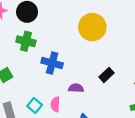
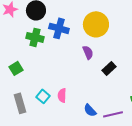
blue cross: (52, 63) -> (59, 28), moved
purple semicircle: (76, 88) -> (88, 52), moved, turned 64

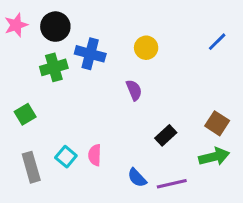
yellow circle: (96, 24) -> (146, 48), size x0.6
green cross: (35, 37) -> (54, 67), turned -30
black rectangle: (109, 68) -> (166, 135), moved

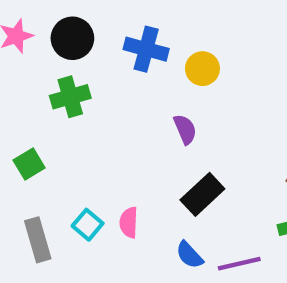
blue cross: (90, 54) -> (146, 49), moved
black rectangle: (166, 135) -> (202, 194), moved, size x1.4

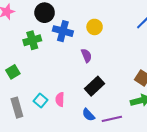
black circle: (72, 38) -> (45, 13), moved
blue cross: (146, 49) -> (63, 31), moved

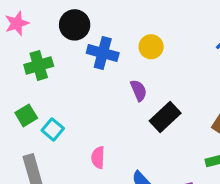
green cross: (32, 40) -> (39, 65), moved
black rectangle: (95, 86) -> (165, 117), moved
cyan square: (40, 100) -> (53, 129), moved

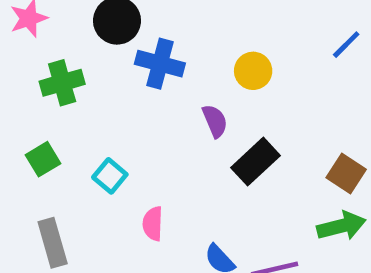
yellow circle: (151, 47) -> (253, 71), moved
cyan square: (53, 129) -> (110, 176), moved

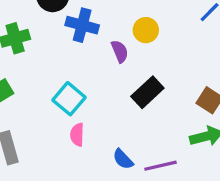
purple semicircle: (215, 121) -> (120, 51), moved
cyan square: (110, 176) -> (69, 99), moved, size x1.4

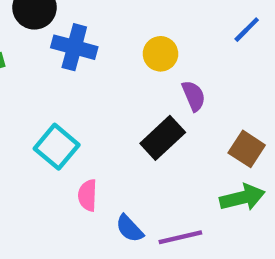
purple semicircle: (120, 51) -> (194, 96), moved
pink semicircle: (77, 135) -> (88, 195), moved

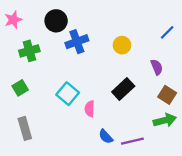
blue cross: (74, 47) -> (77, 42), turned -35
purple semicircle: (194, 96) -> (157, 67), moved
pink semicircle: (88, 195) -> (90, 109), moved

